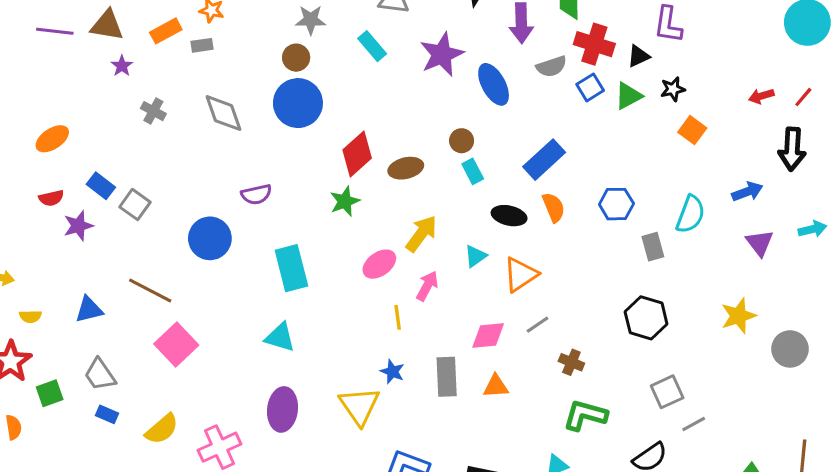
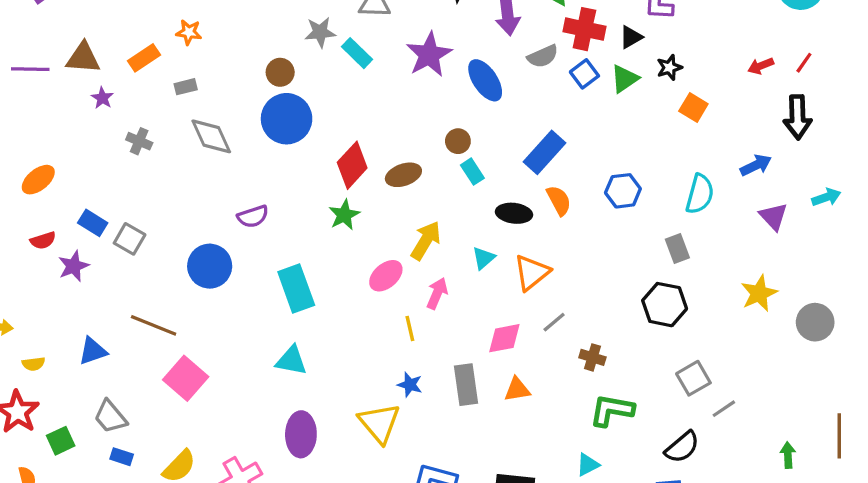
gray star: (311, 20) -> (320, 32), moved
gray rectangle: (202, 45) -> (186, 87), moved
gray rectangle: (653, 247) -> (677, 248), moved

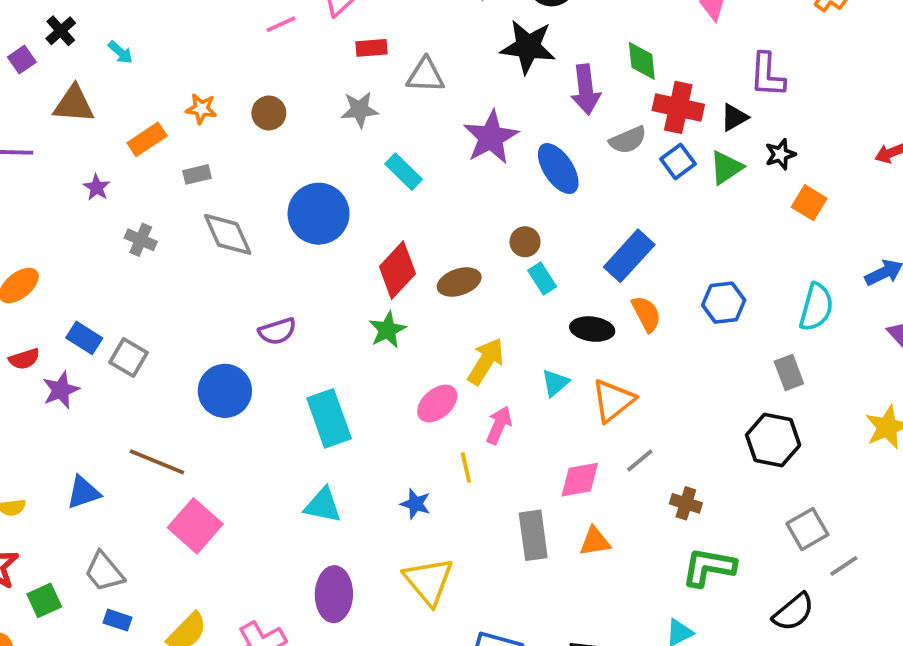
cyan rectangle: (357, 53) -> (404, 172), moved
brown triangle: (83, 58) -> (74, 104), moved
brown circle: (280, 72) -> (269, 113), moved
blue star: (410, 385) -> (416, 504), moved

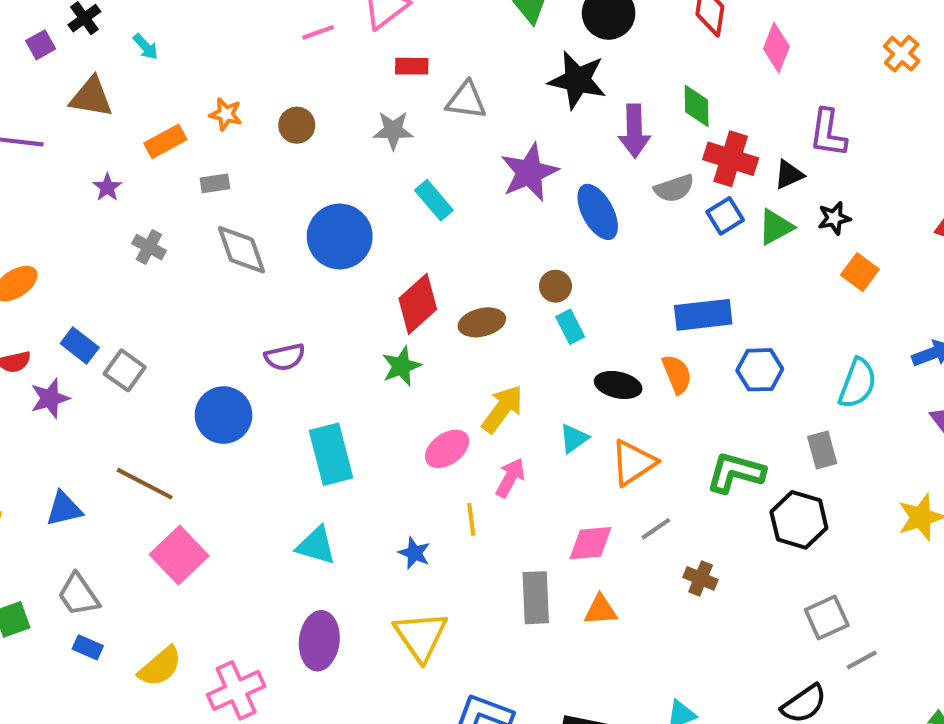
blue rectangle: (629, 256) -> (703, 315), moved, turned 36
green L-shape: (709, 567) -> (735, 473), moved

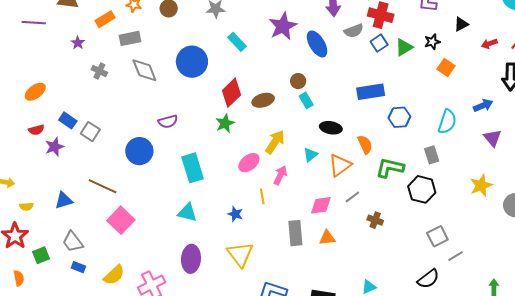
black triangle: (789, 175) -> (461, 24), moved
gray rectangle: (215, 183) -> (130, 38), size x1.5
orange semicircle: (677, 374) -> (365, 144), moved

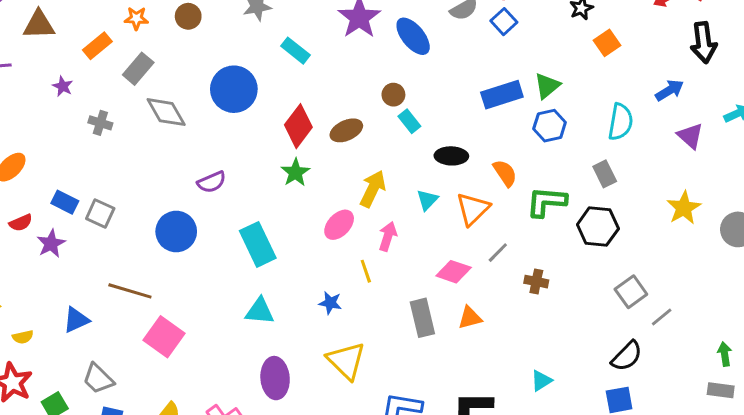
gray rectangle: (130, 38) -> (138, 69), turned -30
green triangle: (404, 47) -> (547, 86), moved
orange square: (446, 67) -> (607, 43), turned 30
pink diamond: (321, 205) -> (454, 272), turned 35

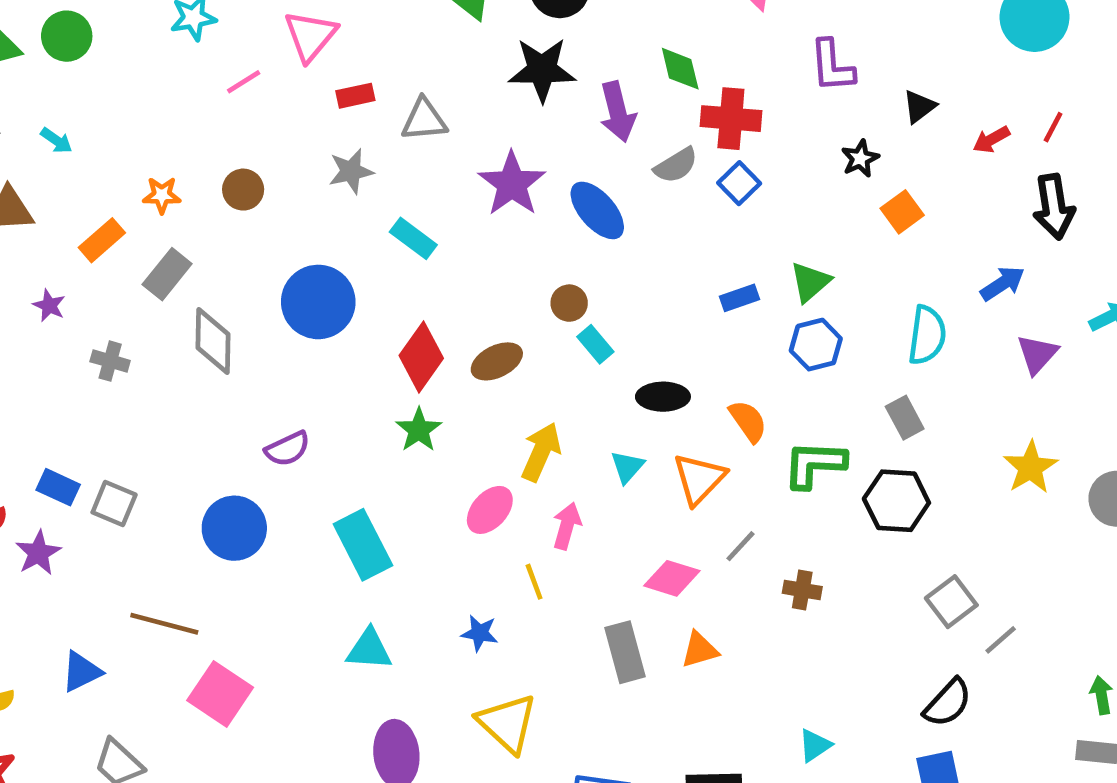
blue rectangle: (502, 95) -> (740, 298), size x0.6
gray diamond: (166, 112) -> (213, 341), turned 33
purple triangle: (690, 136) -> (1037, 354), turned 32

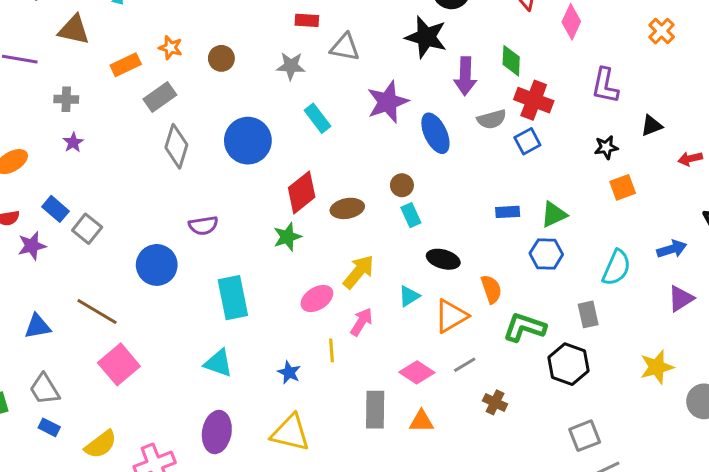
purple star: (49, 305) -> (73, 142), moved
gray cross: (110, 361) -> (66, 99), moved, turned -30
yellow triangle: (507, 723) -> (290, 433), turned -45

